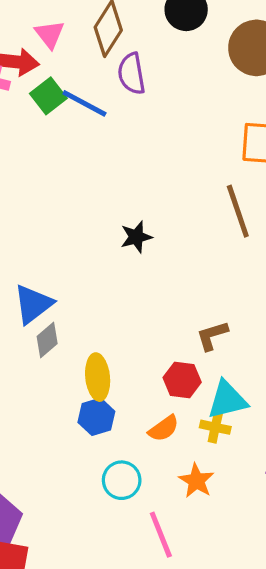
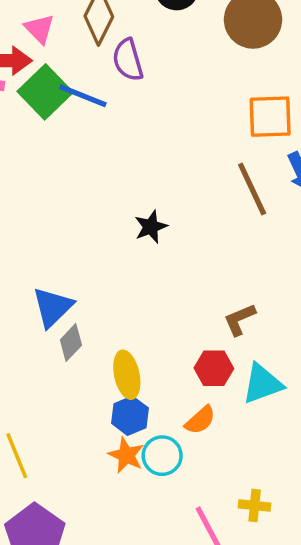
green square: (48, 96) -> (45, 92), size x1.4
yellow cross: (215, 427) -> (255, 505), moved
cyan circle: (122, 480) -> (162, 456), moved
orange star: (196, 481) -> (126, 455), moved

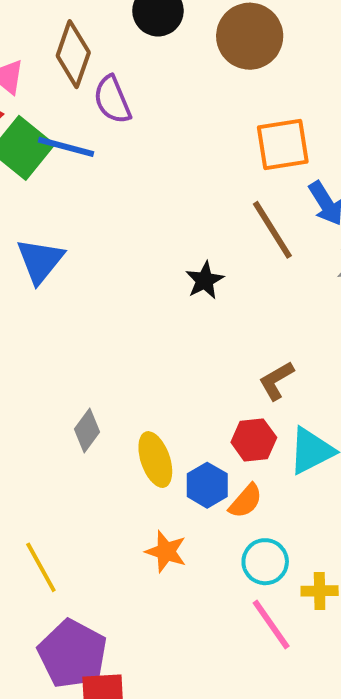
black star: (151, 227) -> (205, 280), moved
blue triangle: (53, 307) -> (40, 261), moved
blue hexagon: (130, 416) -> (207, 485), moved
cyan circle: (162, 456) -> (265, 562), moved

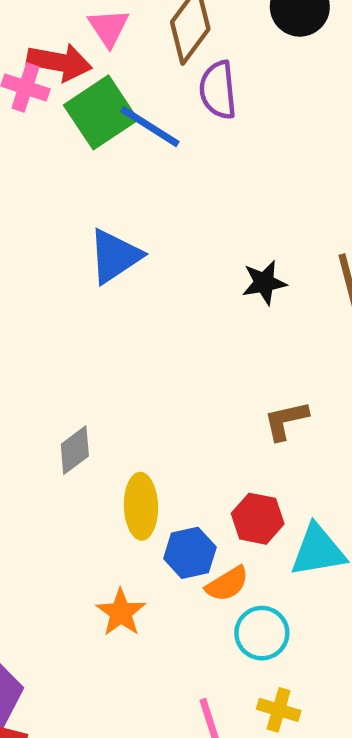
blue triangle: (40, 261) -> (115, 256), moved
black star: (205, 280) -> (264, 283), moved
brown L-shape: (276, 381) -> (286, 421), moved
cyan circle: (265, 562) -> (262, 633), moved

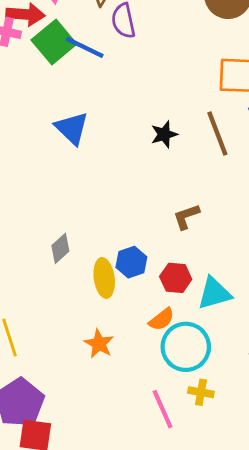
blue triangle: (115, 256) -> (72, 128), turned -36
blue hexagon: (190, 553) -> (131, 262), moved
cyan circle: (262, 633) -> (186, 347), size x1.5

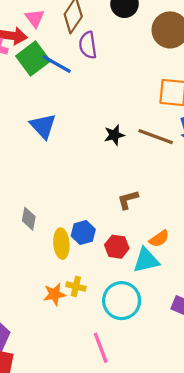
brown line: (217, 134) -> (156, 137), turned -52
gray diamond: (60, 248) -> (29, 219), turned -40
orange semicircle: (162, 319) -> (159, 239), moved
orange star: (99, 344) -> (54, 294), turned 30
yellow cross: (201, 392) -> (76, 286), moved

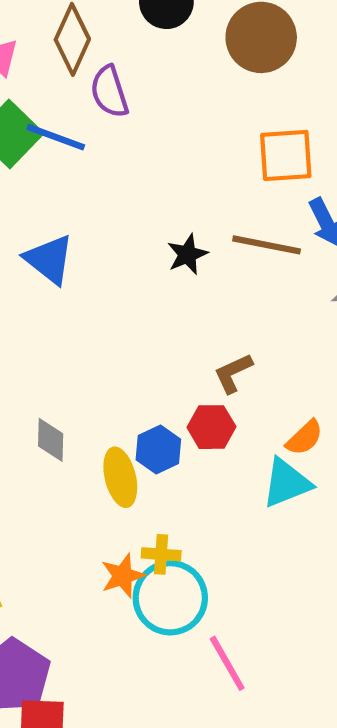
red hexagon: (117, 247) -> (211, 427), moved
cyan circle: (122, 301) -> (170, 598), moved

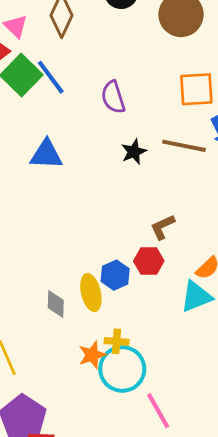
purple semicircle: (109, 92) -> (113, 97), moved
blue line: (56, 137) -> (51, 77), turned 33
blue triangle: (49, 259) -> (46, 155), turned -36
gray diamond: (51, 440) -> (56, 304), moved

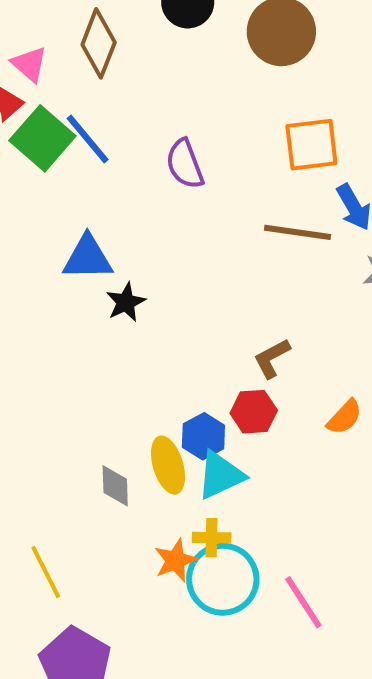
black star: (134, 152) -> (126, 302), moved
cyan triangle: (196, 297) -> (220, 475), moved
pink line: (158, 411) -> (303, 602), moved

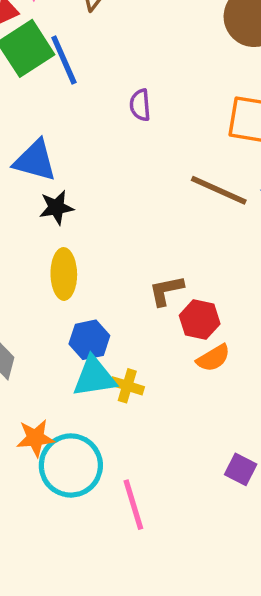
purple semicircle: (185, 164) -> (140, 105), size x0.7
red hexagon: (254, 412) -> (200, 320), moved
yellow ellipse: (168, 465) -> (64, 274), moved
yellow cross: (212, 538) -> (127, 386), moved

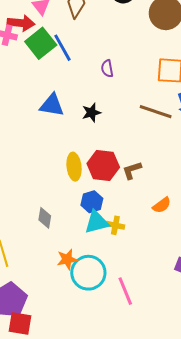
black star: (56, 208) -> (91, 113), moved
red hexagon: (200, 320) -> (103, 165), moved, size x1.4

